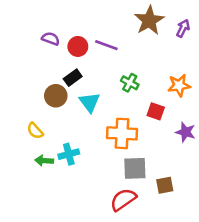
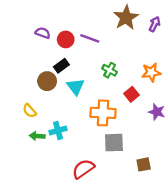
red square: (156, 111) -> (131, 94), turned 32
brown square: (165, 185) -> (144, 164), moved
red semicircle: (123, 200) -> (83, 169), moved

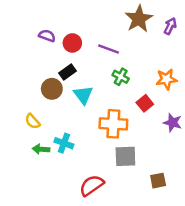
purple line: (90, 38) -> (109, 49), moved
cyan cross: (58, 130) -> (64, 143), turned 35

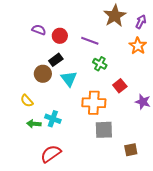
orange star: (166, 79) -> (138, 46), moved, turned -30
red semicircle: (92, 185) -> (51, 154), moved

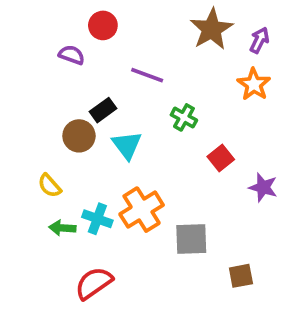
red circle: (60, 36) -> (103, 25), moved
purple line: (90, 41) -> (147, 75), moved
orange cross: (94, 103) -> (142, 210), moved, turned -35

